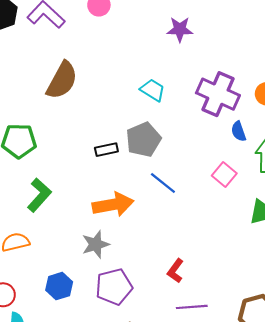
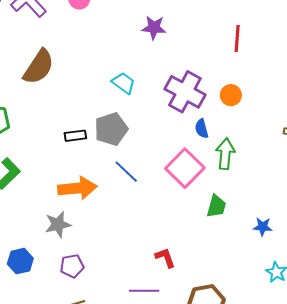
pink square: (224, 174) -> (185, 168), size x1.6
red L-shape: (175, 271) -> (165, 258), moved, turned 120
purple pentagon: (114, 287) -> (72, 266), size x0.7

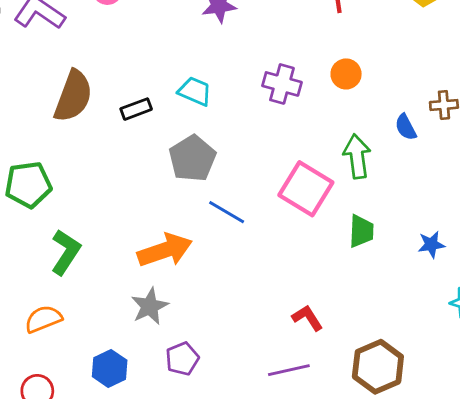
purple cross: (185, 92) -> (282, 84), size x0.7
blue semicircle: (202, 129) -> (406, 127), moved
black rectangle: (75, 136) -> (136, 109), moved

